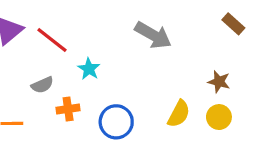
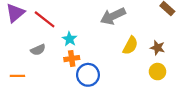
gray arrow: (153, 35) -> (113, 16), turned 125
orange cross: (68, 109) -> (72, 59), moved
yellow semicircle: (179, 114) -> (130, 45), moved

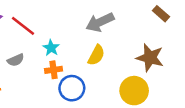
yellow semicircle: (130, 45) -> (96, 55), moved
brown star: (158, 48) -> (150, 58), size x1.6
yellow circle: (158, 72) -> (134, 91), moved, size x1.5

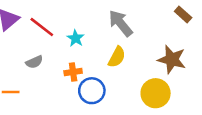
gray arrow: (100, 22) -> (121, 23), turned 76
cyan star: (51, 48) -> (76, 38), moved

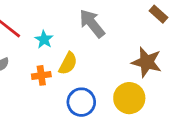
yellow semicircle: (117, 57) -> (68, 63), moved
blue circle: (92, 91) -> (81, 102), moved

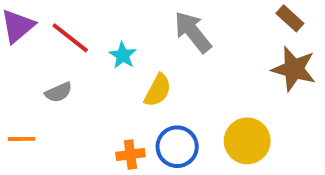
brown star: (147, 62) -> (294, 69), moved
orange cross: (41, 75) -> (130, 155), moved

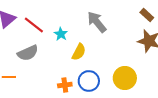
gray semicircle: (59, 92) -> (28, 53), size x1.5

